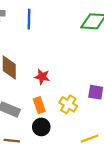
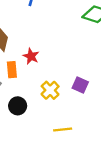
orange rectangle: (39, 105) -> (12, 70), moved

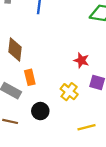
red star: (31, 56) -> (81, 60), moved

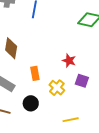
orange rectangle: (30, 77) -> (35, 73), moved

